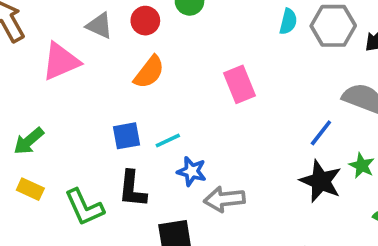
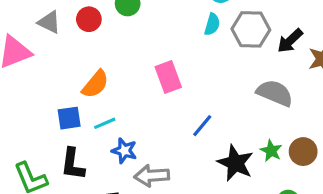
orange semicircle: (149, 72) -> (95, 84), moved
blue line: (321, 133) -> (202, 126), moved

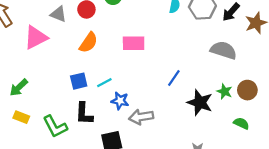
pink rectangle: (168, 77) -> (134, 43), moved, turned -65
orange semicircle: (95, 84) -> (88, 43), moved

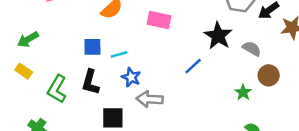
gray semicircle: (223, 50) -> (252, 49), size x0.7
brown circle: (247, 90) -> (269, 75), moved
black star: (200, 103) -> (218, 36), moved
green L-shape: (55, 126) -> (57, 89), turned 45

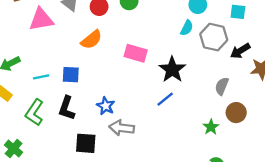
black star: (218, 36) -> (172, 70), moved
gray semicircle: (252, 49) -> (222, 86), turned -102
cyan line: (119, 54) -> (41, 77), moved

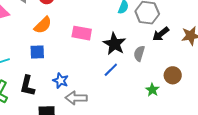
black arrow: (240, 51) -> (161, 34), moved
blue square: (71, 75) -> (37, 52), moved
gray semicircle: (222, 86) -> (139, 53), moved

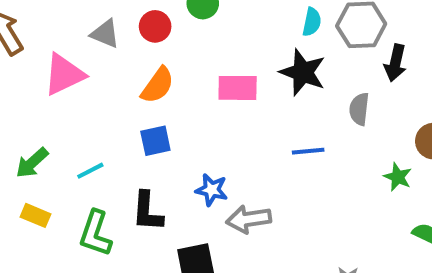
black arrow: (161, 34) -> (395, 63), turned -30
black star: (114, 44) -> (303, 72), moved
blue line: (111, 70) -> (308, 151), turned 49

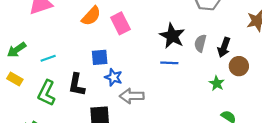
black arrow: (395, 63) -> (224, 47), moved
black star: (303, 72) -> (172, 36), moved
pink rectangle: (238, 88) -> (120, 23), moved, turned 55
blue square: (155, 141) -> (100, 57), moved

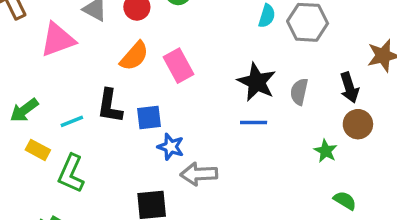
black arrow: (224, 47) -> (349, 88), moved, turned -36
yellow rectangle: (15, 79) -> (38, 150), moved
black L-shape: (77, 85) -> (110, 106), moved

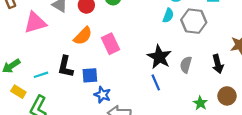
blue line: (254, 123) -> (156, 82), turned 63
brown circle: (358, 124) -> (227, 96), moved

